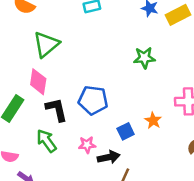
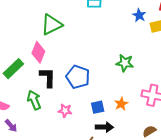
green star: (144, 58) -> (125, 63), moved
black arrow: (109, 157) -> (104, 127), moved

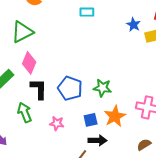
green triangle: (52, 25) -> (22, 32), moved
green star: (125, 63) -> (102, 88), moved
orange star: (121, 104) -> (115, 116), size x1.5

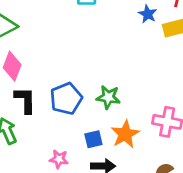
blue pentagon: (70, 88) -> (66, 99), turned 30
pink star: (57, 123) -> (59, 159), moved

